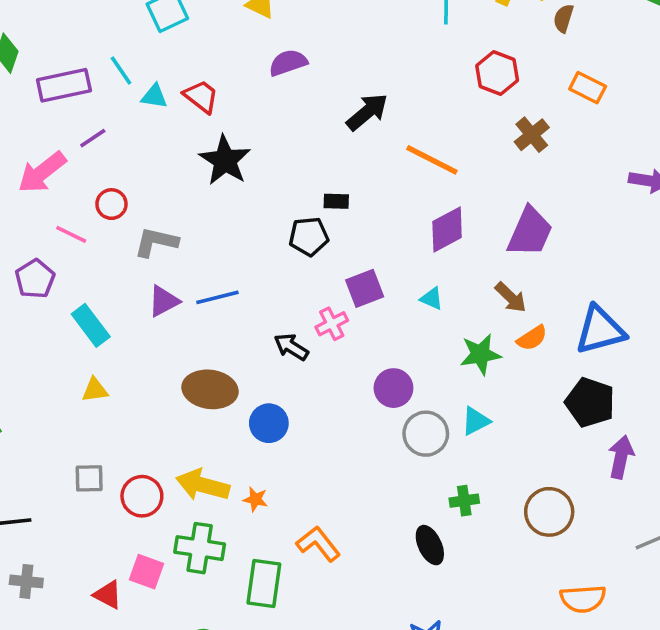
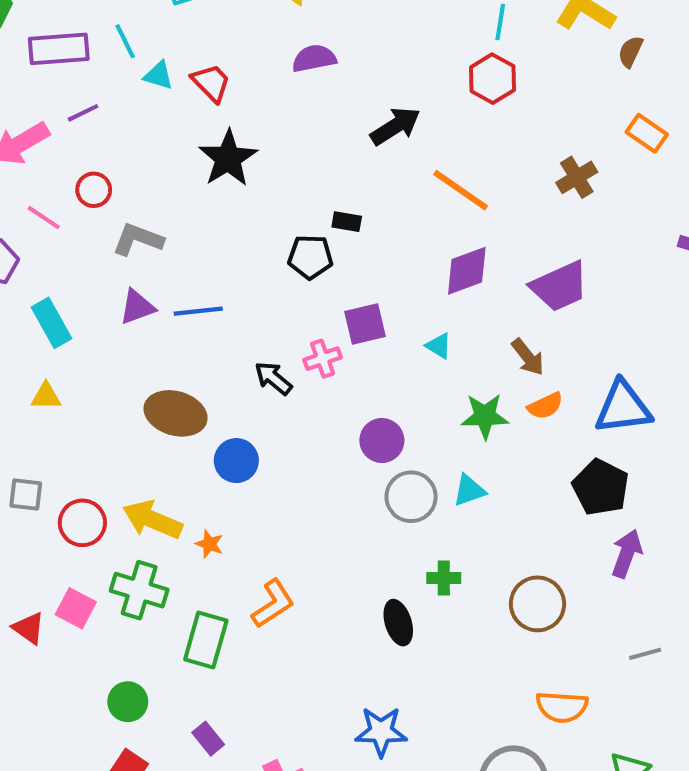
red hexagon: (497, 73) -> (492, 79), moved
purple trapezoid: (530, 232) -> (560, 286), turned 34
orange L-shape: (318, 544) -> (273, 604), turned 87

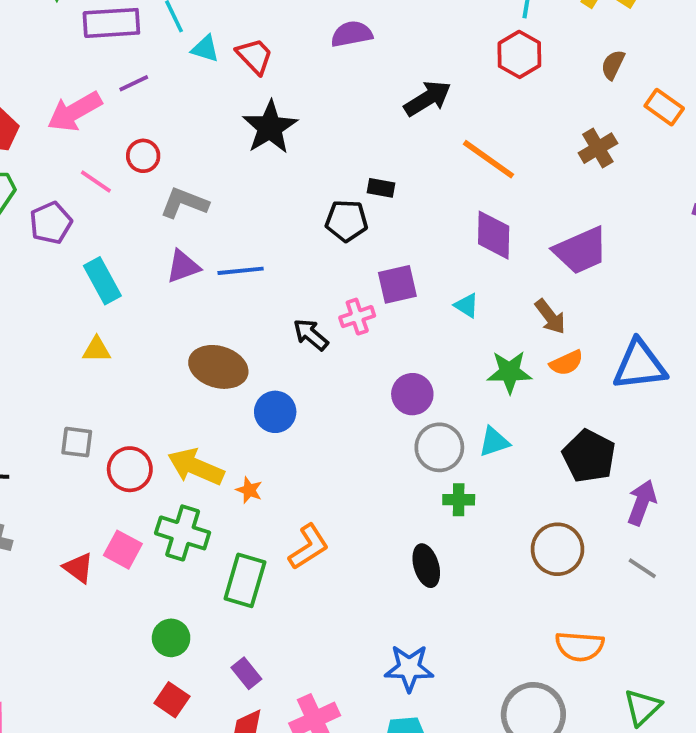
brown semicircle: (631, 52) -> (613, 65), moved
purple diamond: (467, 271) -> (494, 235), turned -69
black pentagon: (601, 487) -> (589, 456), moved
green cross: (444, 578) -> (459, 500), moved
gray line: (645, 654) -> (642, 568), moved, turned 48

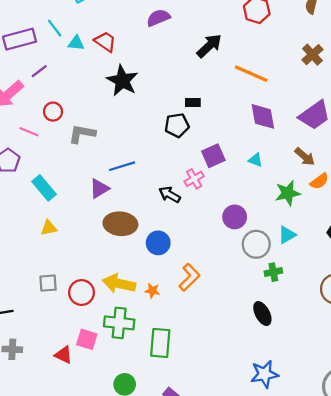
purple triangle: (183, 266) -> (99, 188), moved
orange L-shape: (309, 547) -> (189, 277), moved

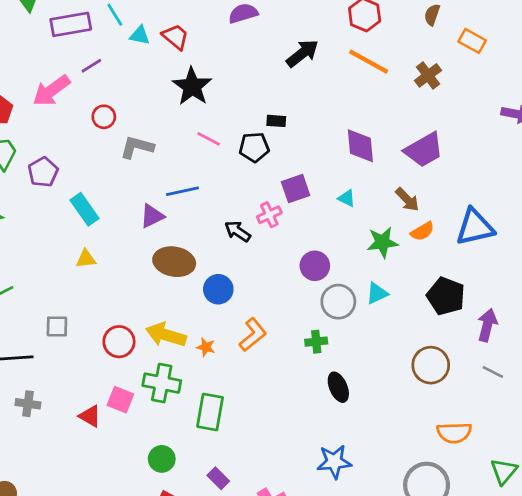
orange line: (251, 74) -> (369, 62), moved
pink line: (29, 132) -> (209, 139), moved
green cross: (273, 272) -> (316, 342), moved
gray square: (48, 283) -> (57, 326), moved

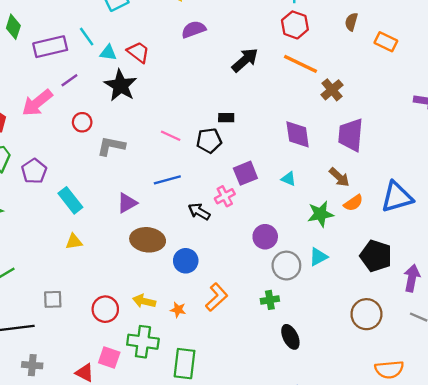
brown cross: (428, 75) -> (332, 90), moved
black star: (192, 86) -> (120, 85), moved
purple trapezoid: (424, 150) -> (351, 135), turned 128
blue line: (182, 191) -> (167, 180), moved
yellow arrow: (166, 335) -> (144, 301), size x0.7

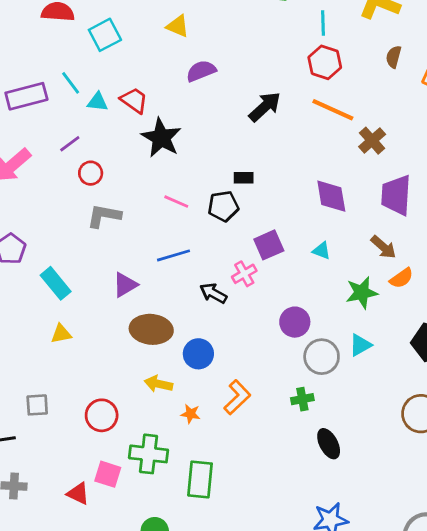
purple line: (69, 80) -> (70, 144), moved
black star: (120, 85) -> (161, 138), moved
red circle: (82, 122) -> (91, 173), moved
yellow arrow: (144, 301) -> (158, 384), moved

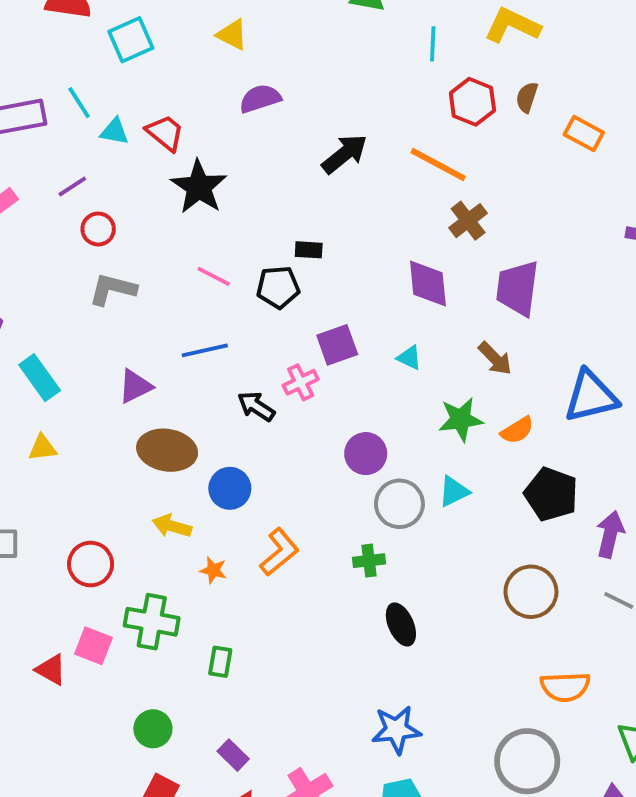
red hexagon: (325, 62) -> (472, 102), moved
brown cross: (372, 141) -> (468, 221), moved
orange semicircle: (401, 278) -> (517, 430), moved
green rectangle: (200, 479) -> (220, 662), size x0.6

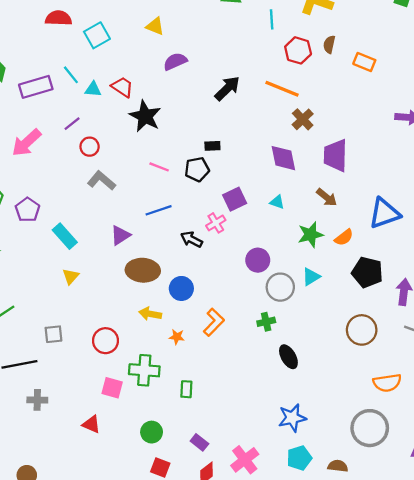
gray L-shape: (113, 289) -> (101, 181), turned 32
yellow triangle: (42, 448) -> (71, 276), turned -36
red triangle: (51, 670) -> (91, 424), moved

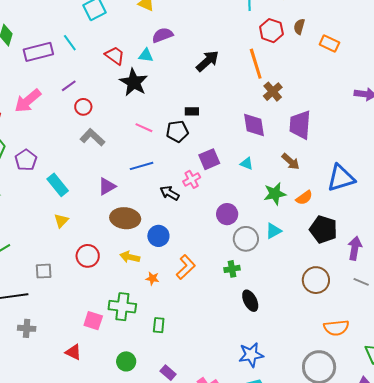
cyan triangle: (93, 89) -> (146, 55), moved
orange line: (282, 89) -> (256, 64), turned 48
red circle: (105, 341) -> (88, 256), moved

